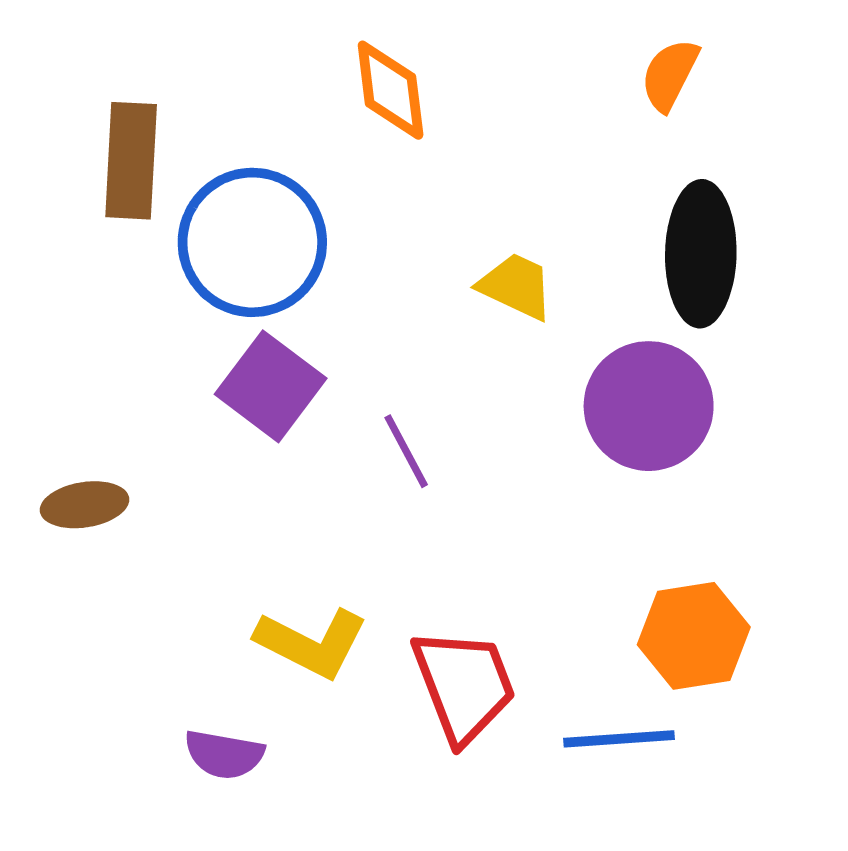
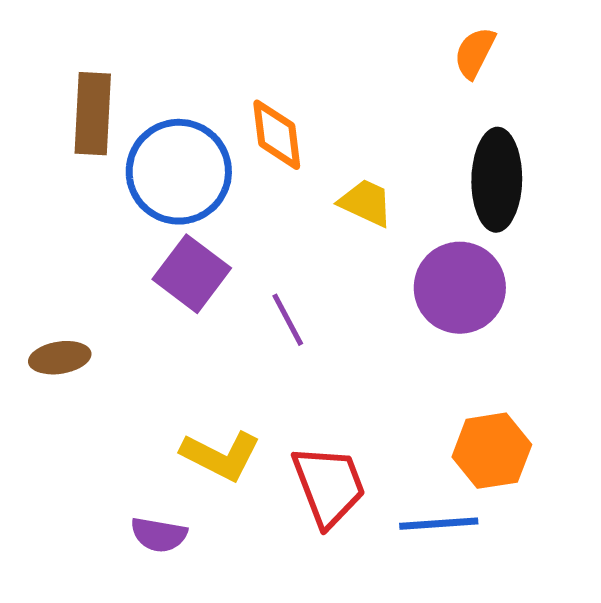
orange diamond: (391, 90) -> (277, 135), moved

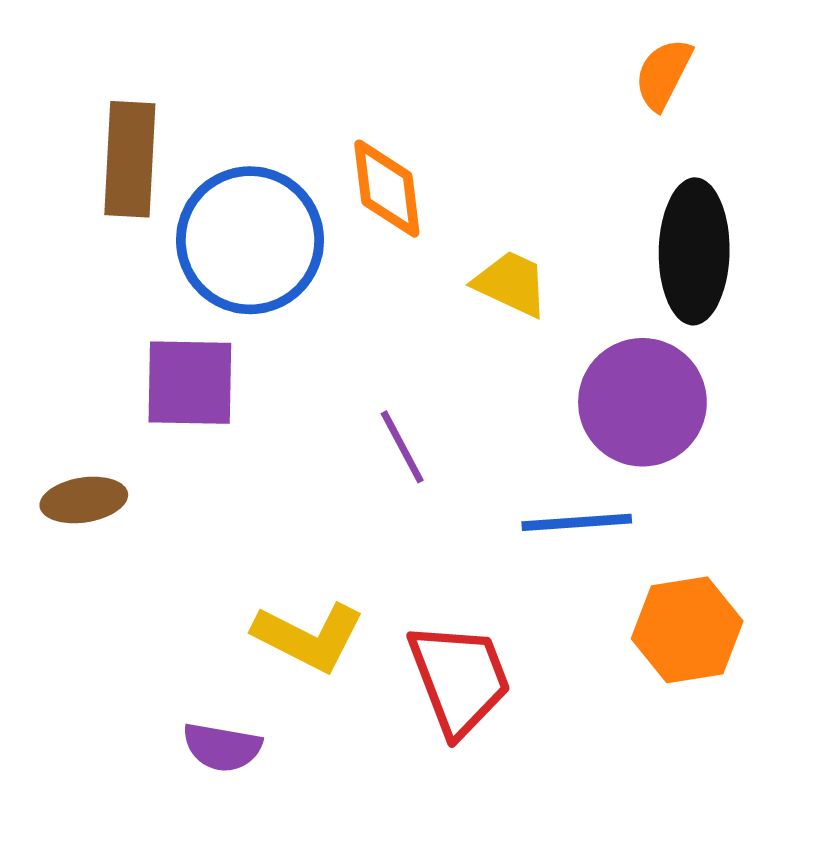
purple square: (192, 274) -> (190, 383), moved, turned -36
blue line: (439, 524) -> (577, 522), moved

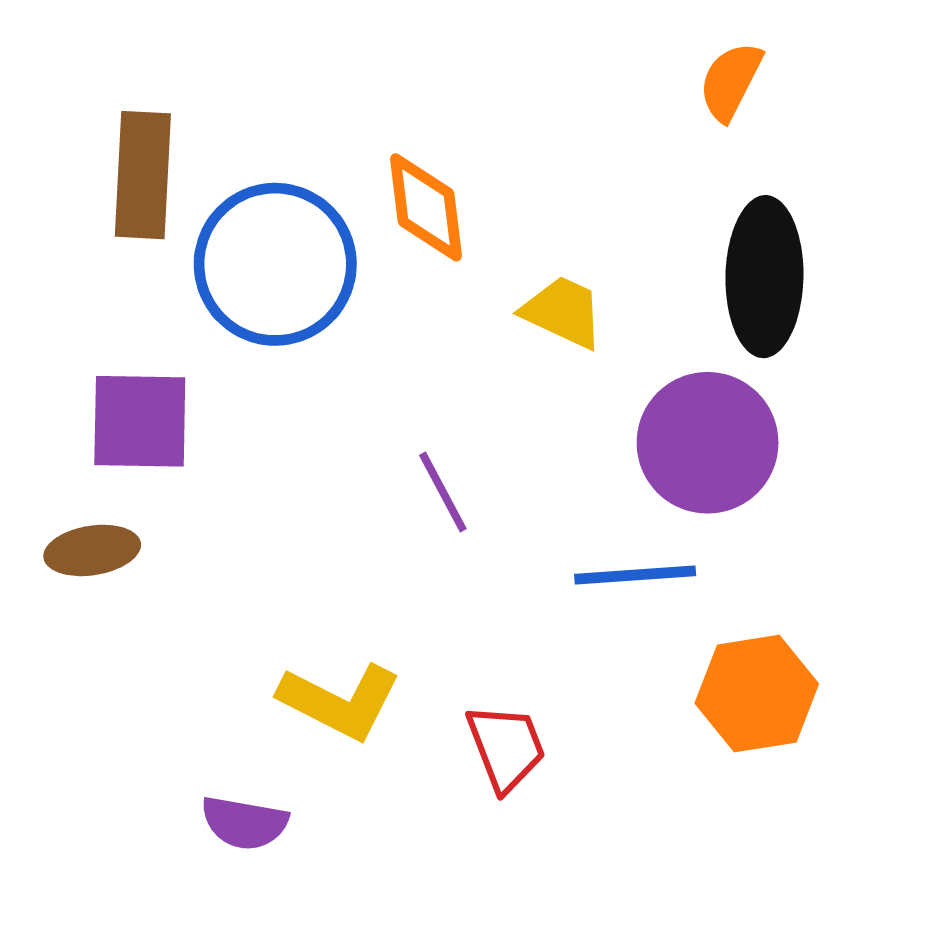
purple square: (190, 383) -> (140, 421), moved
red trapezoid: (459, 679) -> (506, 747), size x0.7

